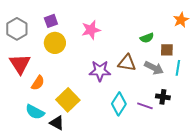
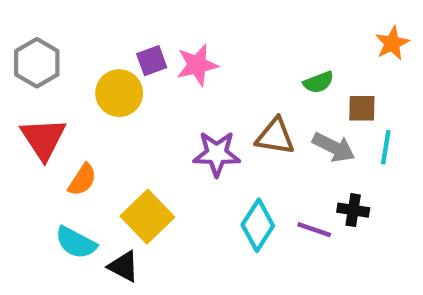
purple square: (51, 21) -> (152, 61), moved

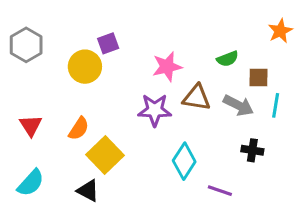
pink star: (197, 65) -> (167, 67), moved
red triangle: (43, 139) -> (31, 125), moved, size x0.7
orange semicircle: (82, 180) -> (79, 129), moved
purple line: (314, 230) -> (220, 191), moved
cyan semicircle: (76, 243) -> (31, 183), moved, turned -76

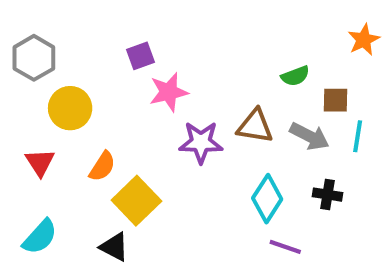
yellow circle: (85, 67) -> (70, 108), moved
pink star: (167, 67) -> (169, 92), moved
cyan diamond: (184, 161) -> (267, 199), moved

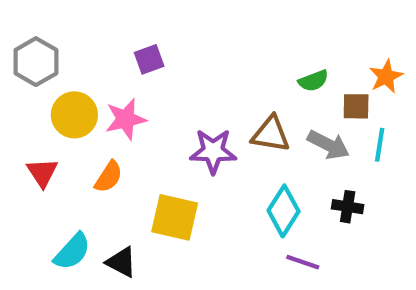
orange star: (364, 40) -> (386, 76), moved
pink star: (169, 92) -> (126, 119), moved
yellow square: (136, 201) -> (175, 217), moved, turned -33
cyan semicircle: (40, 237) -> (72, 251), moved

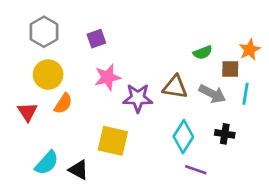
gray hexagon: (36, 62) -> (44, 32), moved
pink star: (126, 119) -> (107, 77), moved
orange semicircle: (109, 177) -> (63, 104), moved

